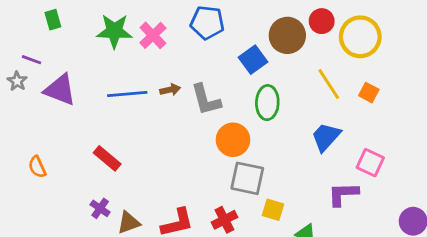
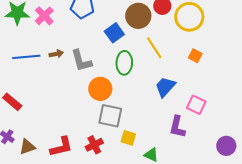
yellow line: (329, 84) -> (154, 48), moved
purple L-shape: (343, 194) -> (177, 127), turned -75

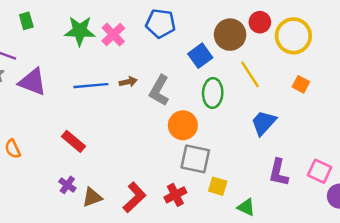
gray L-shape: (81, 61) -> (159, 90), turned 45
pink square: (196, 105) -> (320, 171), moved
red L-shape: (61, 147) -> (134, 197), turned -30

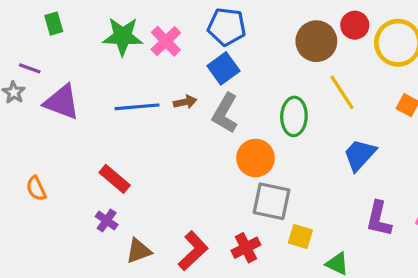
blue square: (200, 56) -> (223, 68), moved
purple cross: (67, 185) -> (107, 220), moved

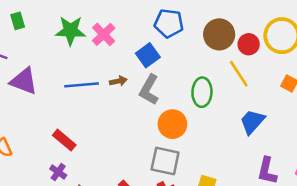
red circle: (355, 25) -> (249, 44), moved
blue pentagon: (227, 27) -> (169, 23), moved
gray square: (272, 201) -> (165, 161), moved

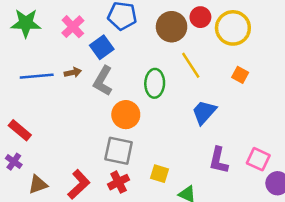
pink cross: (104, 34) -> (73, 27), moved
red circle: (249, 44) -> (200, 17), moved

